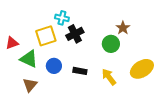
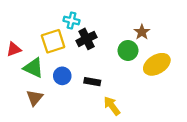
yellow ellipse: (142, 69) -> (157, 64), moved
yellow arrow: (109, 77) -> (112, 106), moved

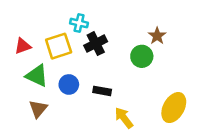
red triangle: (14, 49) -> (23, 46), moved
yellow ellipse: (157, 64) -> (174, 108), moved, turned -30

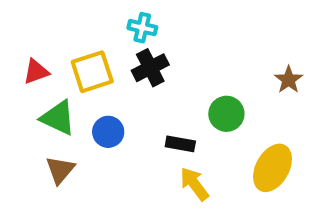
cyan cross: (79, 23) -> (142, 28), moved
brown star: (157, 36) -> (289, 80), moved
green circle: (142, 56) -> (226, 114), moved
black rectangle: (102, 91) -> (180, 144), moved

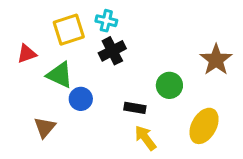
yellow square: (92, 72) -> (69, 30), moved
brown star: (289, 80) -> (216, 60), size x1.5
green triangle: (58, 118) -> (60, 75), moved

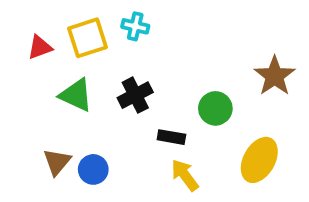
black cross: (112, 51) -> (135, 95), moved
red triangle: (27, 54) -> (40, 47), moved
blue circle: (81, 99) -> (93, 169), moved

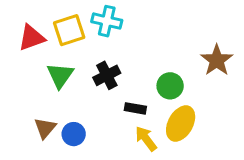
cyan cross: (135, 26) -> (107, 21), size x1.4
red triangle: (40, 47) -> (31, 38), size x1.4
green triangle: (76, 95) -> (60, 75), turned 40
yellow ellipse: (259, 160) -> (181, 124), moved

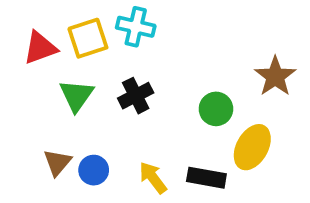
black rectangle: (135, 108) -> (206, 178), moved, size x1.4
yellow ellipse: (181, 124) -> (252, 147), moved
yellow arrow: (146, 139) -> (153, 178), moved

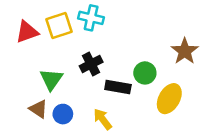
green triangle: (76, 96) -> (51, 79), moved
brown triangle: (57, 162) -> (38, 109), turned -36
black rectangle: (206, 178) -> (118, 87), moved

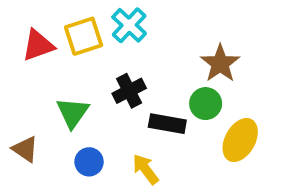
cyan cross: (91, 18) -> (129, 25), turned 30
brown star: (185, 51) -> (220, 63), moved
brown triangle: (38, 109) -> (25, 149), moved

